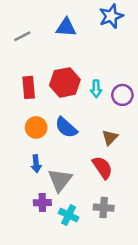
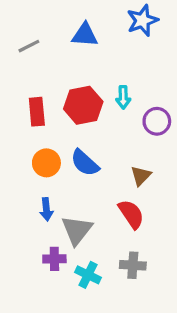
cyan arrow: (96, 89) -> (123, 97), moved

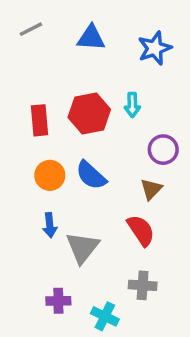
blue star: (142, 20) -> (155, 48), moved
gray line: (29, 46) -> (31, 29), moved
purple circle: (157, 121) -> (163, 150), moved
purple cross: (54, 259) -> (58, 301), moved
cyan cross: (88, 275) -> (105, 316), moved

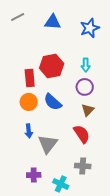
cyan arrow: (132, 105) -> (86, 65), moved
red rectangle: (39, 120) -> (30, 78), moved
purple circle: (163, 150) -> (85, 87), moved

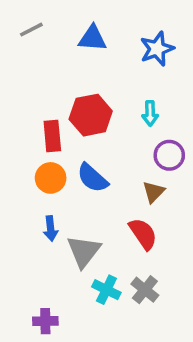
purple circle: (85, 87) -> (169, 155), moved
gray cross: (83, 166) -> (145, 290), turned 35
purple cross: (34, 175) -> (45, 321), moved
cyan cross: (61, 184) -> (106, 290), moved

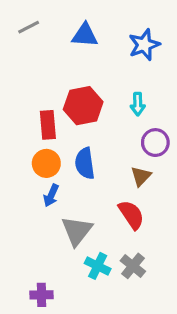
blue semicircle: (92, 178) -> (85, 163), turned 40
blue arrow: (51, 229) -> (51, 195), moved, turned 30

